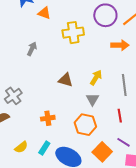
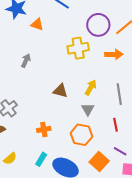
yellow cross: (73, 33) -> (78, 48), moved
yellow semicircle: (21, 147) -> (10, 159), moved

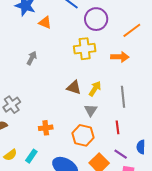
purple circle: (98, 25) -> (96, 19), moved
brown triangle: (60, 91) -> (74, 88), moved
cyan rectangle: (41, 159) -> (31, 156), moved

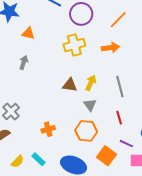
orange triangle: (45, 23) -> (28, 33), moved
cyan rectangle: (31, 156) -> (38, 159), turned -72

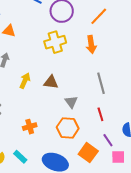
orange arrow: (110, 48) -> (91, 44), turned 90
yellow arrow: (91, 83) -> (25, 81), moved
purple line: (126, 144) -> (108, 140), turned 32

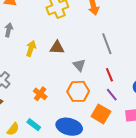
orange cross: (30, 127) -> (40, 94), turned -32
purple line: (108, 140) -> (112, 95), moved

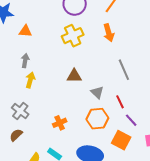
yellow arrow: (31, 49) -> (30, 80), moved
red line: (109, 75) -> (120, 102), moved
orange cross: (40, 94) -> (60, 123), turned 32

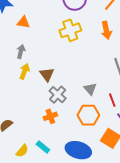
brown triangle: (74, 76) -> (47, 74), moved, turned 49
gray cross: (20, 111) -> (58, 95), moved

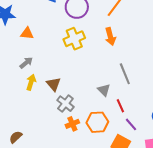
gray arrow: (21, 52) -> (26, 63), turned 40
gray triangle: (90, 89) -> (104, 90), moved
orange cross: (50, 116) -> (72, 124), moved

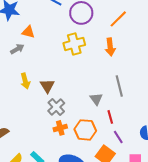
gray arrow: (26, 63) -> (17, 49), moved
yellow arrow: (31, 82) -> (25, 81), turned 140

